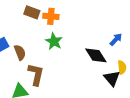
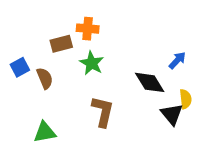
brown rectangle: (32, 12) -> (61, 44), moved, turned -35
brown L-shape: (36, 74) -> (103, 111), moved

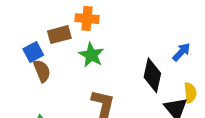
blue square: (20, 67) -> (33, 52), moved
black diamond: (150, 82) -> (152, 75), turned 44

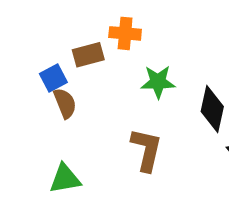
green star: (91, 55) -> (158, 82), moved, turned -30

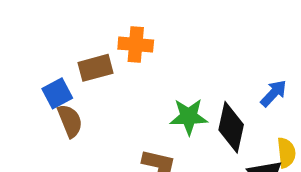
green star: (158, 82) -> (189, 117), moved

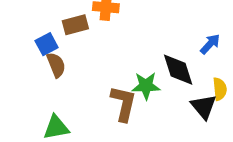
green star: (189, 117) -> (146, 86), moved
black diamond: (231, 127) -> (178, 70), turned -30

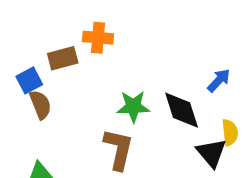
green star: (146, 86) -> (133, 106), moved

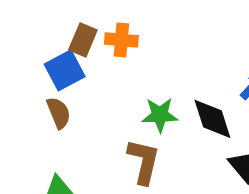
brown rectangle: (63, 58) -> (83, 40), moved, turned -52
blue square: (29, 80) -> (65, 70), moved, size x1.4

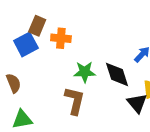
orange cross: (121, 40) -> (61, 38), moved
brown semicircle: (59, 113) -> (14, 83), moved

